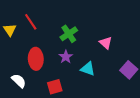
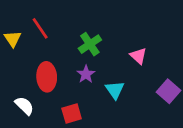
cyan triangle: (88, 69) -> (115, 90), turned 35

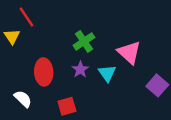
red line: (40, 28) -> (27, 17), moved
pink triangle: (138, 56) -> (129, 52), size x1.5
cyan triangle: (115, 90) -> (107, 73), moved

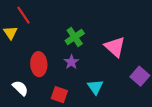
cyan triangle: (107, 73) -> (95, 87), moved
red square: (67, 106) -> (59, 95), turned 35

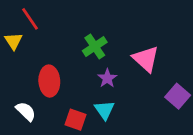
purple star: (71, 62) -> (107, 78), moved
cyan triangle: (95, 87) -> (104, 110), moved

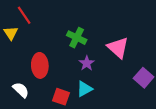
green cross: (95, 47) -> (77, 38), turned -30
cyan triangle: (104, 110) -> (84, 89), turned 36

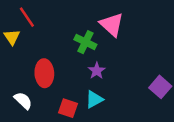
pink triangle: (118, 48) -> (112, 25), moved

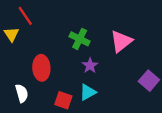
pink triangle: (112, 25) -> (121, 41), moved, turned 40
white semicircle: (23, 101) -> (22, 93), turned 30

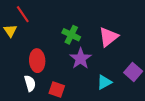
purple star: (90, 66) -> (81, 59), size x1.5
cyan triangle: (88, 92) -> (104, 82), moved
white semicircle: (22, 93) -> (30, 83), moved

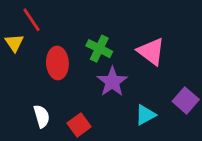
pink triangle: (108, 37) -> (151, 51), turned -45
red ellipse: (37, 61) -> (57, 63), moved
red square: (57, 90) -> (79, 125), turned 35

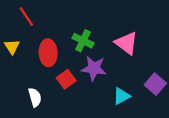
yellow triangle: (14, 43) -> (12, 47), moved
purple star: (112, 82) -> (94, 68), turned -30
red square: (79, 125) -> (66, 79), moved

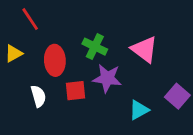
yellow triangle: (12, 47) -> (14, 53), turned 35
red square: (66, 79) -> (76, 91), turned 30
white semicircle: (35, 97) -> (38, 96), moved

